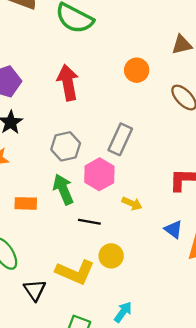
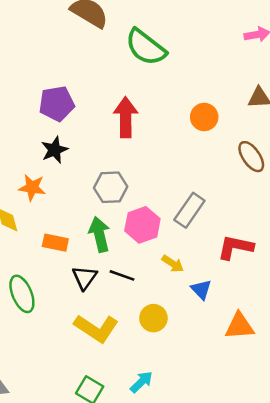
gray rectangle: (120, 139) -> (189, 210), moved
blue triangle: (173, 229) -> (201, 289), moved
yellow circle: (111, 256) -> (153, 318), moved
black triangle: (35, 290) -> (85, 278), moved

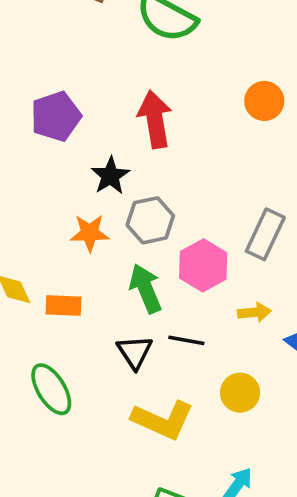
black star: (54, 150) -> (110, 176), moved
orange star: (32, 187) -> (90, 233), moved
orange rectangle: (55, 243) -> (63, 306), moved
yellow arrow: (173, 264) -> (254, 312), turned -30

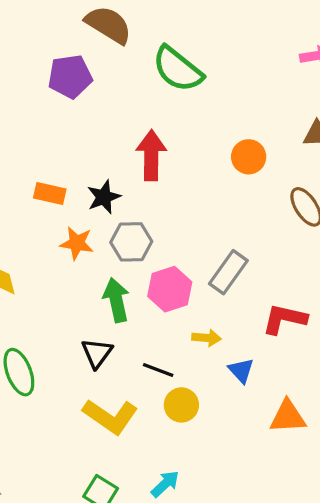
purple pentagon: (56, 116) -> (70, 77), moved
orange rectangle: (63, 306) -> (50, 193), moved
black line: (186, 340) -> (158, 370), moved

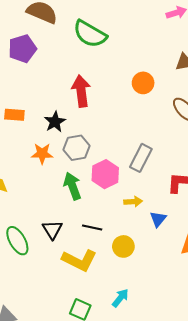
orange rectangle: (50, 193) -> (14, 115), moved
black triangle: (97, 353) -> (52, 230), moved
black line: (158, 370) -> (92, 227), moved
blue triangle: (241, 370) -> (158, 219), turned 30

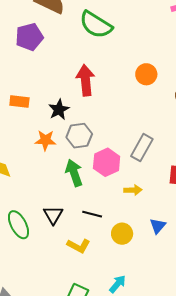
blue triangle: (158, 219) -> (158, 226), moved
yellow L-shape: (79, 260) -> (79, 246), size x0.7

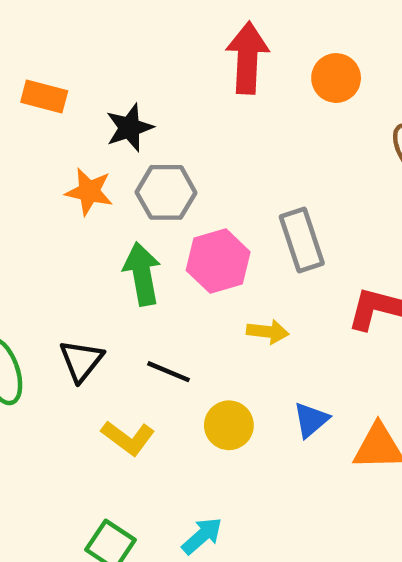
red arrow: (86, 80) -> (247, 58), moved
gray rectangle: (142, 148) -> (302, 240), turned -56

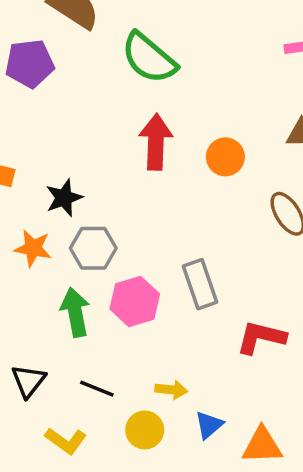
yellow arrow: (268, 332) -> (171, 390), moved

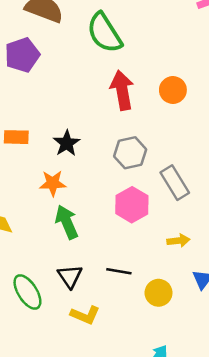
green semicircle: (149, 58) -> (104, 33), turned 30
gray hexagon: (93, 248) -> (130, 153), moved
green arrow: (75, 312) -> (67, 222), moved
yellow arrow: (171, 390) -> (178, 241), moved
yellow L-shape: (66, 441) -> (85, 315), moved

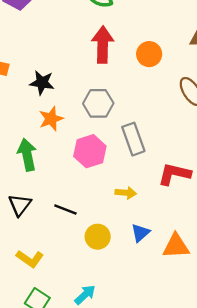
black star: (67, 143) -> (42, 83), turned 30
orange star: (53, 183) -> (51, 119), moved, turned -30
yellow L-shape: (85, 315) -> (30, 259), moved

